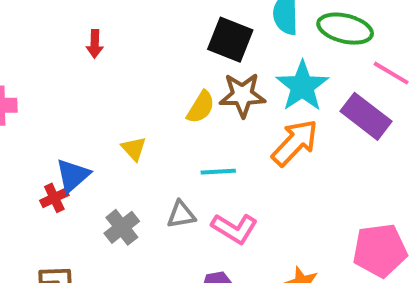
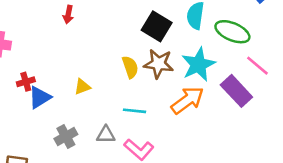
yellow semicircle: (201, 107) -> (130, 67), turned -60
yellow triangle: (134, 149) -> (82, 87), turned 42
red cross: (54, 198) -> (26, 82), moved

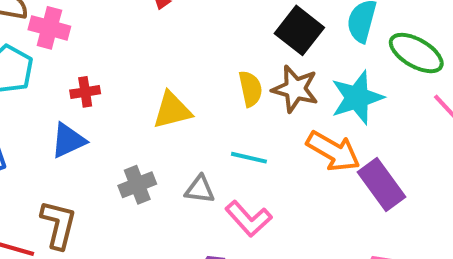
yellow triangle: (82, 87) -> (172, 110), size x1.5
purple rectangle: (236, 91) -> (381, 184), moved
blue triangle: (40, 97) -> (68, 140), moved
orange arrow: (187, 100) -> (333, 151), turned 60

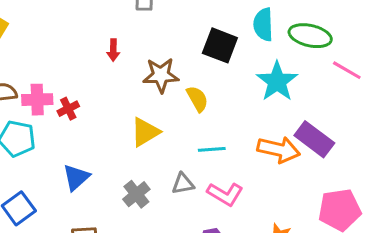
brown star: (295, 89) -> (161, 75), moved
red cross: (85, 92) -> (68, 109), moved
orange arrow: (333, 151) -> (279, 150), moved

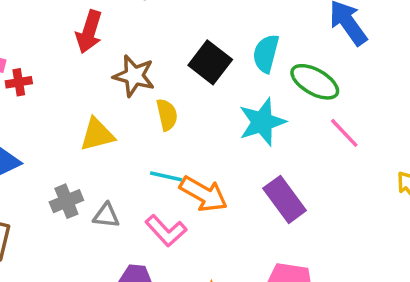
red arrow: (113, 50) -> (89, 32), size x1.6
orange arrow: (279, 150) -> (204, 194), moved
gray triangle: (183, 184) -> (106, 216), moved

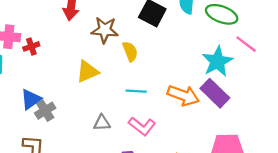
cyan star: (262, 122) -> (217, 61), moved
orange arrow: (204, 194) -> (183, 95), moved
gray cross: (66, 201) -> (45, 111), moved

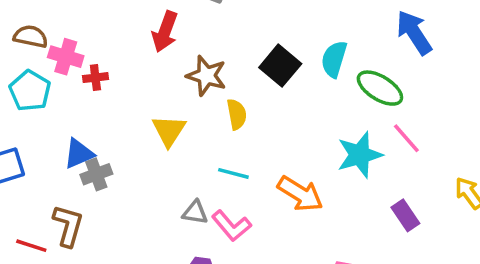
yellow triangle: (87, 72) -> (169, 131), turned -45
purple rectangle: (215, 93) -> (405, 215), moved, size x0.7
gray triangle: (102, 123) -> (195, 212), moved

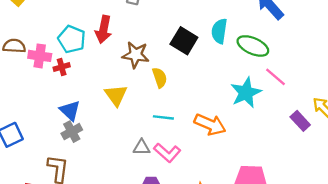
cyan pentagon: (30, 91) -> (72, 39), moved
blue triangle: (79, 154) -> (70, 111), moved, turned -45
purple rectangle: (405, 215) -> (300, 121), moved

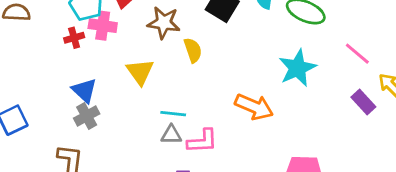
pink cross: (40, 56) -> (103, 26), moved
pink line: (276, 77) -> (357, 54), moved
cyan line: (163, 117) -> (173, 114), moved
pink L-shape: (167, 153) -> (202, 141), turned -44

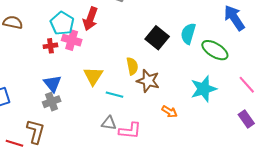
brown star: (164, 23) -> (148, 81), moved
orange arrow: (254, 107) -> (169, 112), size x0.6
cyan line: (173, 114) -> (114, 95), moved

